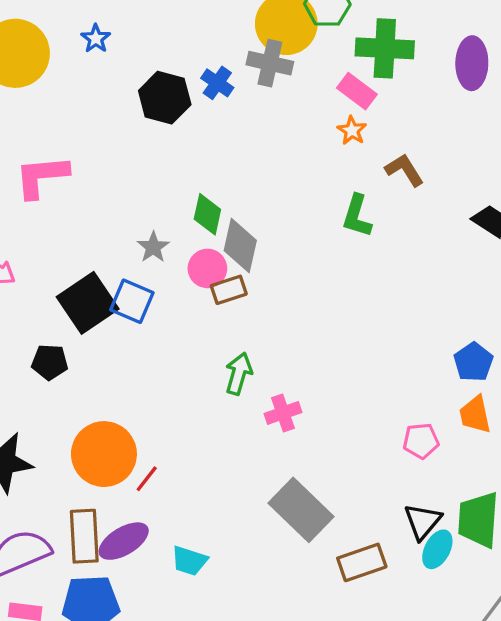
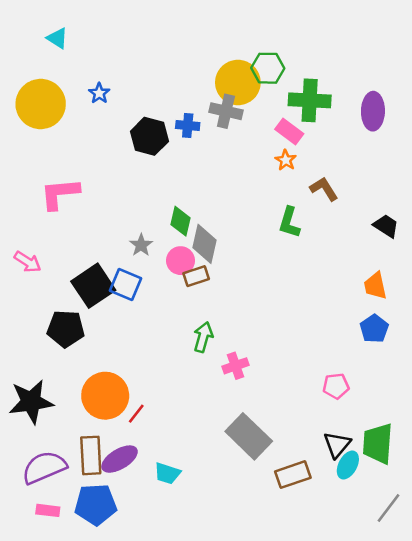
blue cross: (217, 83) -> (188, 126), turned -30
black pentagon: (50, 362) -> (66, 329), size x1.4
orange trapezoid: (475, 415) -> (375, 286), moved

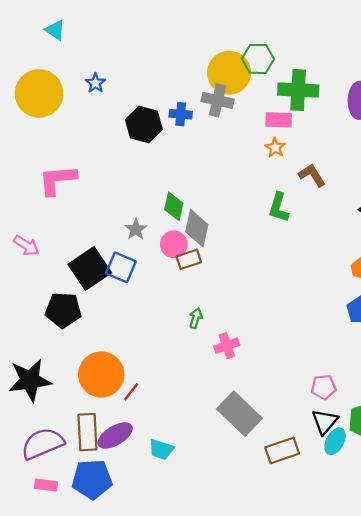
pink rectangle: (289, 131) -> (279, 120), turned -35
green arrow: (203, 337) -> (196, 318), size x0.7
pink pentagon: (336, 386) -> (324, 387), moved

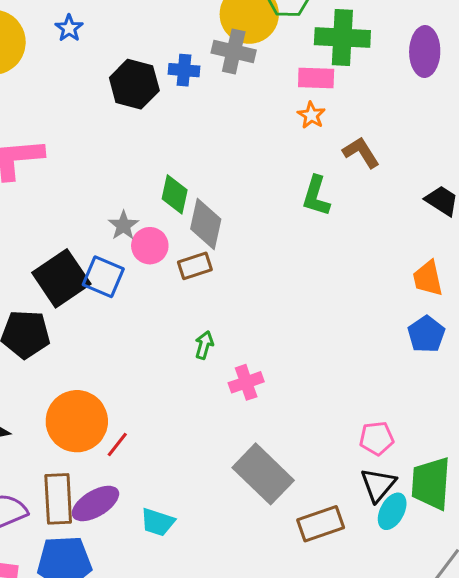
pink circle: (174, 244) -> (150, 246), moved

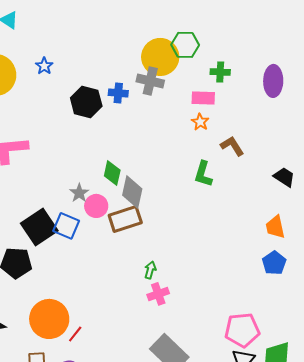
green cross: (342, 38) -> (220, 72), size x0.6
brown rectangle: (195, 266) -> (125, 219), size x1.5
green arrow: (204, 345) -> (150, 270), moved
pink pentagon: (377, 438) -> (242, 330), size x1.6

